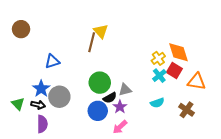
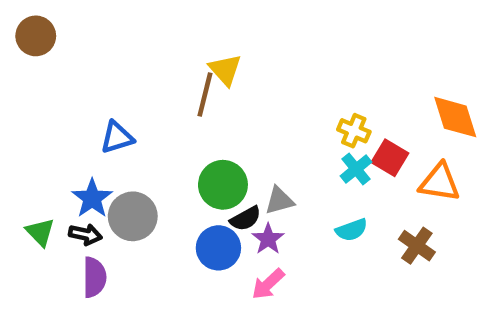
brown circle: (21, 29) -> (36, 36), moved
orange diamond: (178, 52) -> (455, 117), moved
yellow cross: (158, 58) -> (354, 131), turned -32

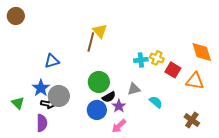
cyan cross: (356, 169) -> (141, 60), moved, turned 32
gray triangle: (279, 201) -> (134, 89), moved
cyan semicircle: (352, 230) -> (156, 102), turned -120
black arrow: (85, 234) -> (48, 104), moved
brown cross: (417, 246) -> (192, 120), moved

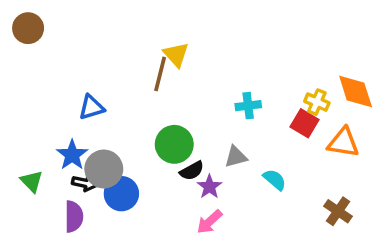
yellow cross: (157, 58) -> (317, 102), moved
blue circle: (97, 110) -> (121, 194), moved

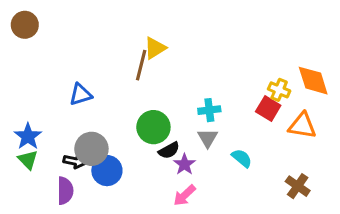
yellow triangle: (176, 55) -> (155, 48), turned 40
cyan cross: (248, 106) -> (209, 110), moved
blue star: (72, 155) -> (28, 136), moved
gray triangle: (236, 157) -> (208, 138), turned -45

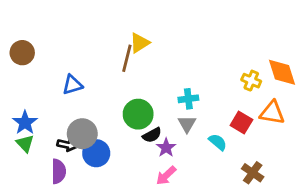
brown circle: (25, 25) -> (22, 53), moved
red square: (268, 109) -> (241, 123), moved
brown cross: (298, 186) -> (253, 173), moved

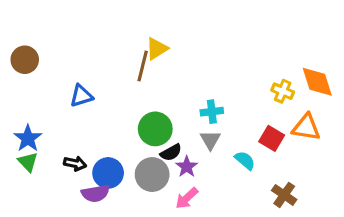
gray circle: (82, 134) -> (152, 175), moved
purple semicircle: (59, 171) -> (95, 193), moved, turned 80

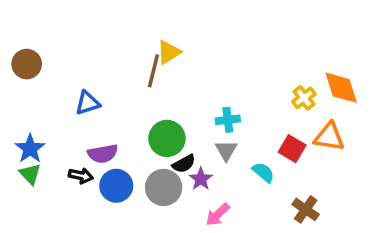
yellow cross: (283, 91) -> (304, 98), turned 30
purple semicircle: (95, 193) -> (103, 154), moved
pink arrow: (187, 198) -> (218, 215), moved

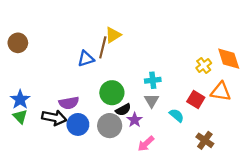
blue triangle: (88, 103) -> (86, 59), moved
black arrow: (81, 176) -> (54, 118), size x1.5

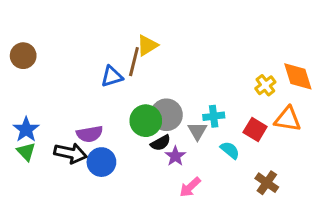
cyan cross: (153, 80) -> (214, 116), moved
gray circle: (110, 126) -> (166, 115), moved

